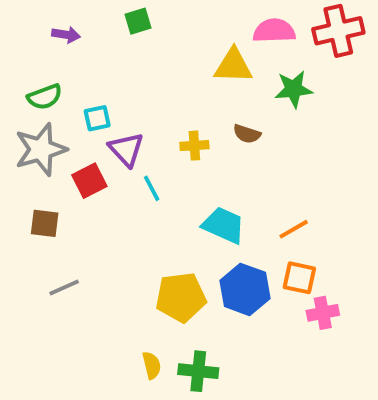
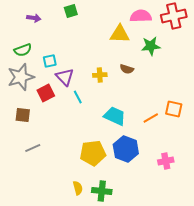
orange square: (299, 278) -> (174, 109), moved

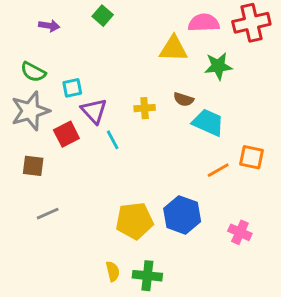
green square: (71, 11) -> (103, 16), turned -32
green semicircle: (23, 50) -> (33, 72), turned 48
cyan trapezoid: (115, 116) -> (208, 122), moved
pink cross: (166, 161) -> (240, 232), turned 35

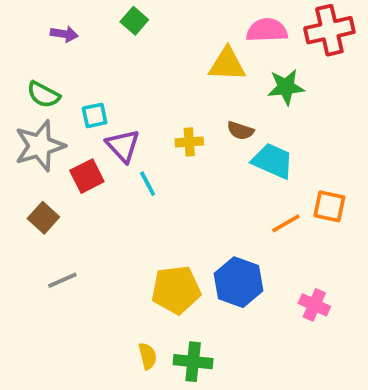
brown square: (33, 166) -> (43, 218), turned 35

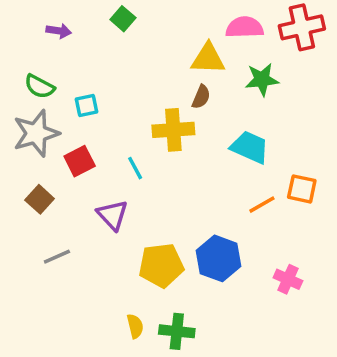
brown semicircle: (240, 131) -> (201, 97), moved, turned -85
yellow cross: (189, 142) -> (173, 130), size x1.6
purple triangle: (123, 146) -> (113, 215), moved

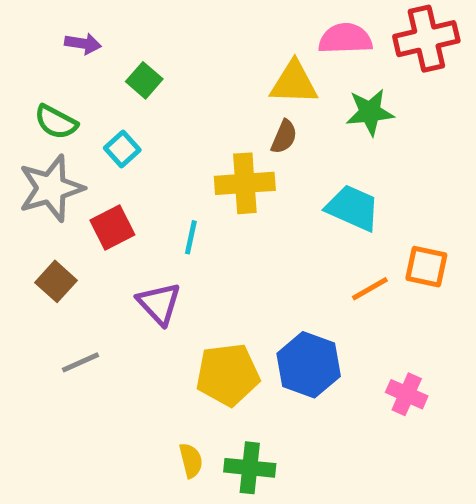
green square: (123, 19) -> (144, 80), moved
cyan square: (86, 106) -> (122, 149), turned -30
cyan line: (135, 168) -> (191, 237), turned 40

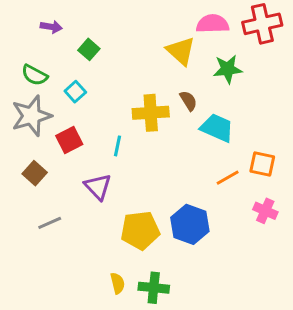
yellow triangle: (294, 83) -> (181, 51), turned 40
brown semicircle: (284, 137) -> (188, 101), moved, turned -55
pink cross: (407, 394) -> (265, 211), moved

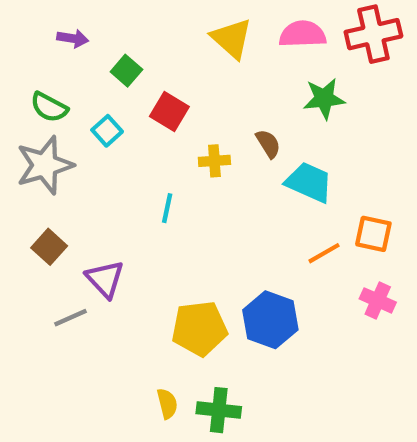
yellow triangle: (181, 51) -> (232, 38), moved
yellow cross: (151, 113) -> (214, 161), size x0.6
red square: (69, 140) -> (169, 111), moved, turned -32
purple triangle: (98, 187) -> (105, 279), moved

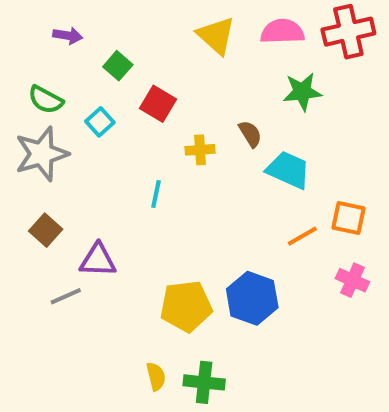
purple triangle: (105, 279) -> (98, 260), turned -45

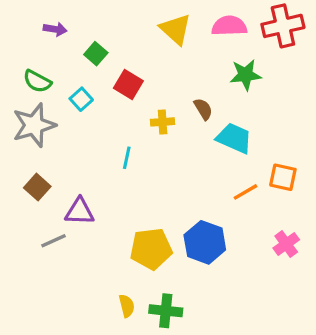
pink cross: (352, 280) -> (286, 244), moved, turned 30

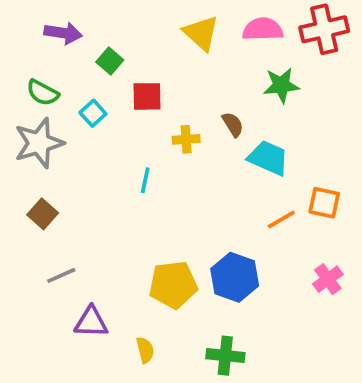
purple arrow: (55, 29) -> (63, 33), size x1.4
red square: (128, 85) -> (147, 96), turned -32
purple triangle: (80, 211) -> (91, 322), moved
green cross: (166, 311) -> (225, 356), moved

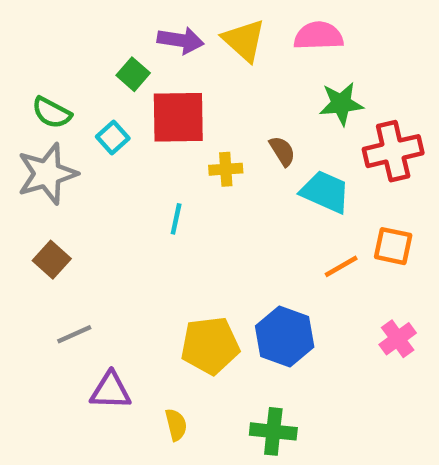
red cross: (324, 29) -> (393, 151), moved
purple arrow: (63, 33) -> (181, 40), moved
red square: (147, 96) -> (178, 117), size x1.5

